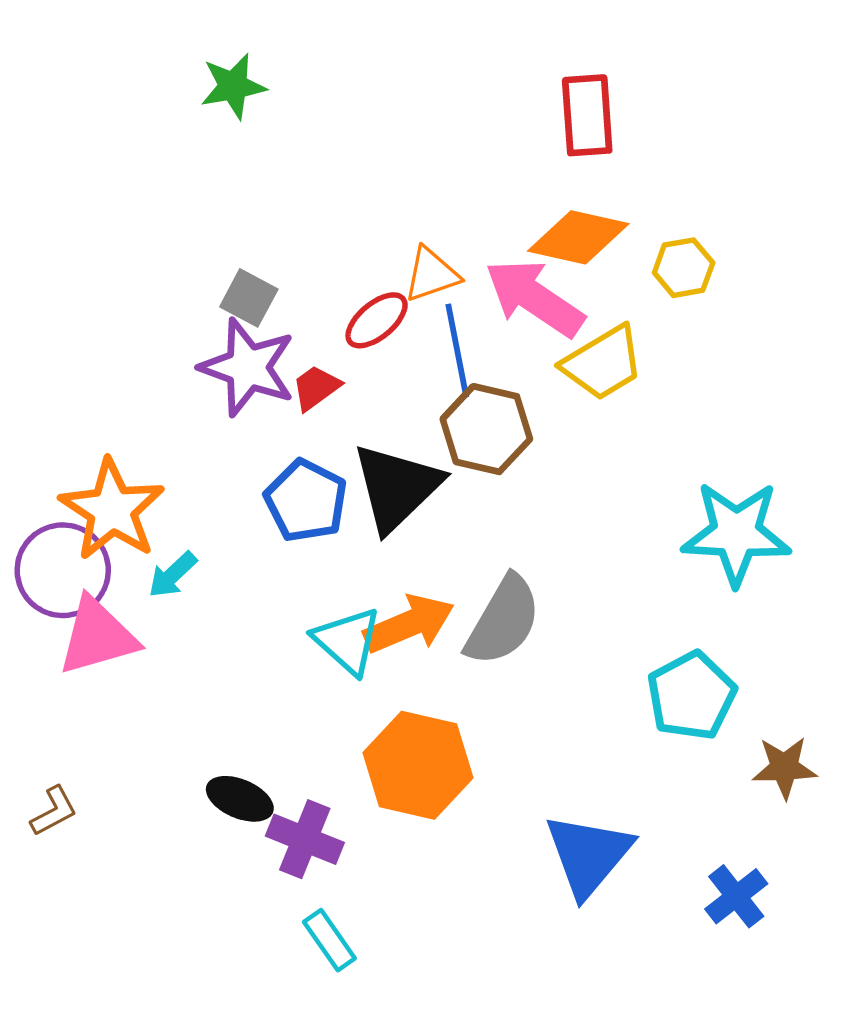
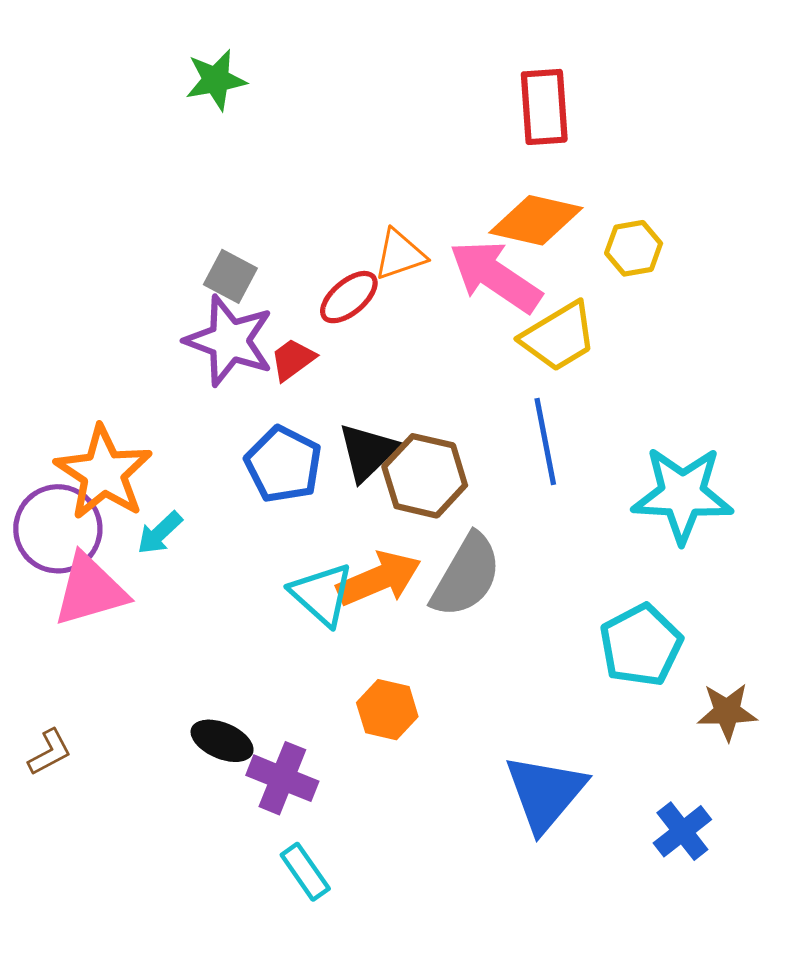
blue line: (457, 351) -> (545, 442), moved
brown hexagon: (486, 429) -> (425, 476), moved
black triangle: (397, 487) -> (368, 452), size x0.7
orange hexagon: (418, 765) -> (387, 710), size x0.6

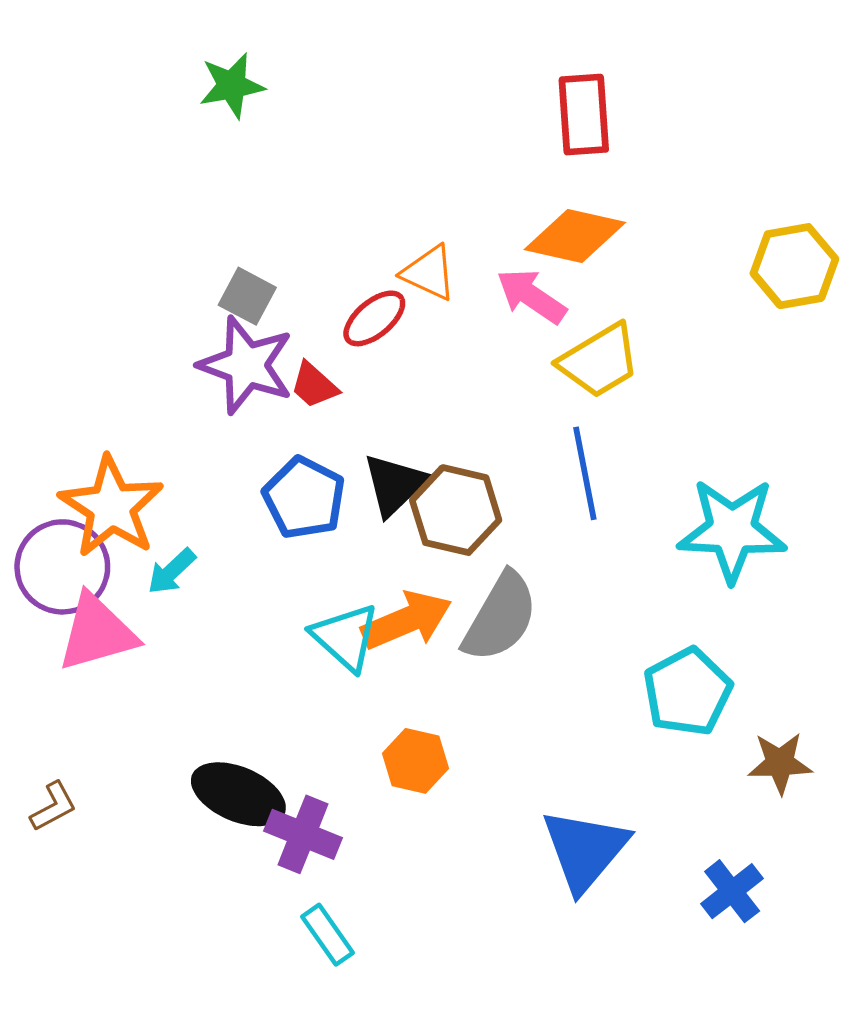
yellow hexagon: (634, 248) -> (794, 266), moved, size x1.4
orange triangle: (400, 255) -> (429, 273), turned 44
pink arrow: (495, 276) -> (531, 296), size x0.7
red trapezoid: (293, 359) -> (314, 385), turned -102
black ellipse: (222, 741) -> (238, 794), size x1.4

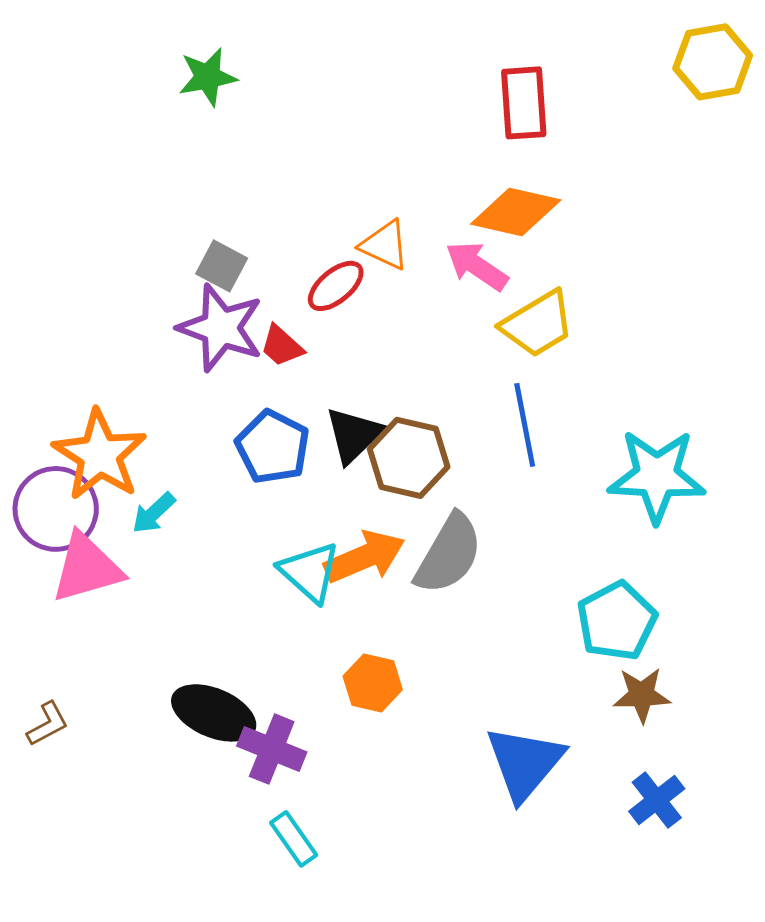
yellow hexagon: (794, 266) -> (713, 62), moved
brown star: (780, 763) -> (642, 695), moved

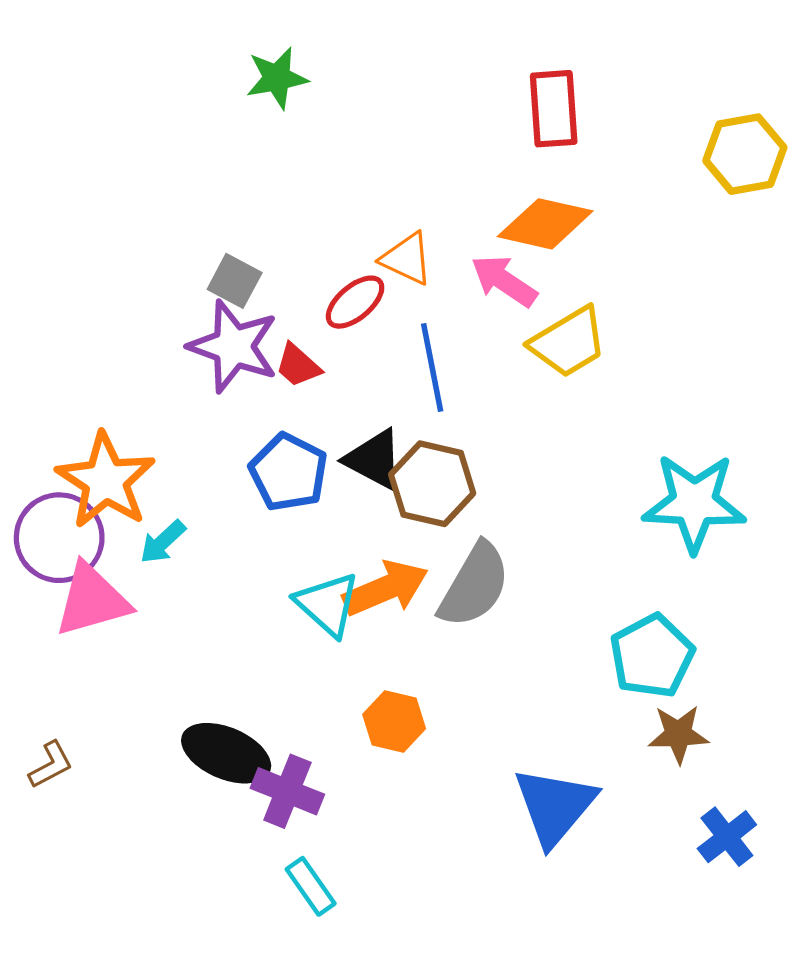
yellow hexagon: (713, 62) -> (745, 154), moved
green star: (208, 77) -> (277, 78), moved
blue line: (525, 425) -> (432, 368), moved
black triangle: (354, 435) -> (374, 459), turned -48
blue cross: (657, 800) -> (727, 837), moved

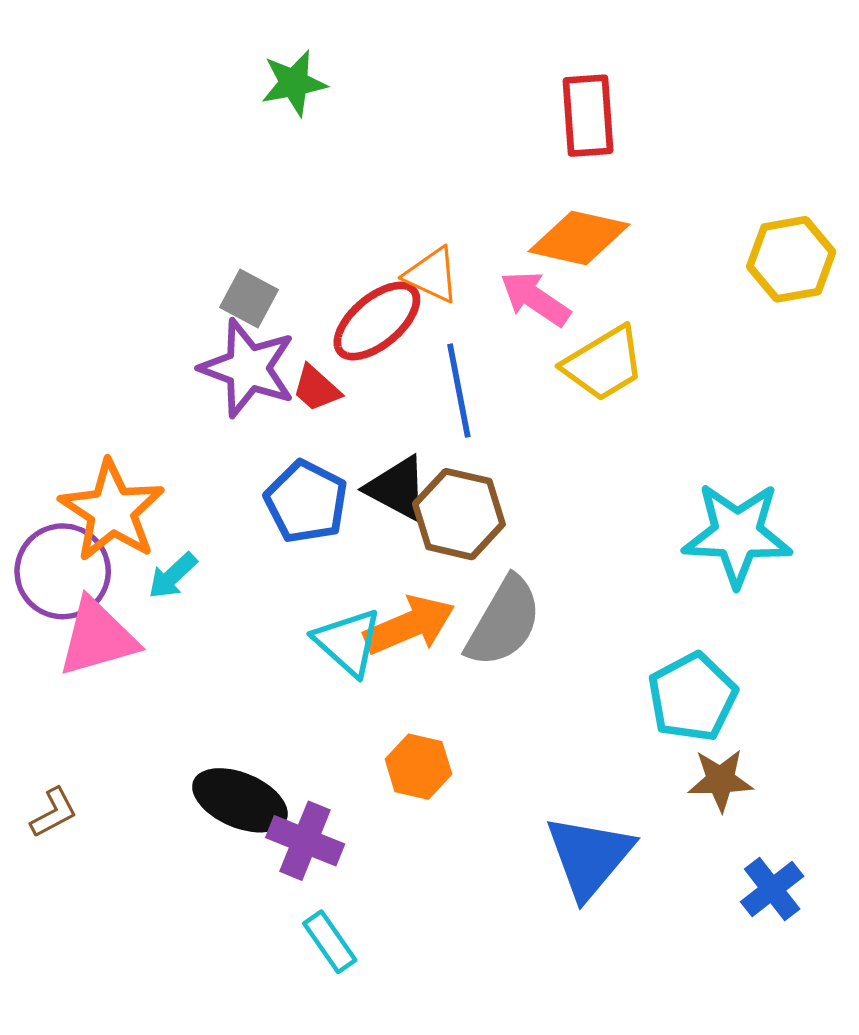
yellow hexagon: (745, 154) -> (791, 259), moved
red ellipse: (355, 302) -> (377, 321), size x1.4

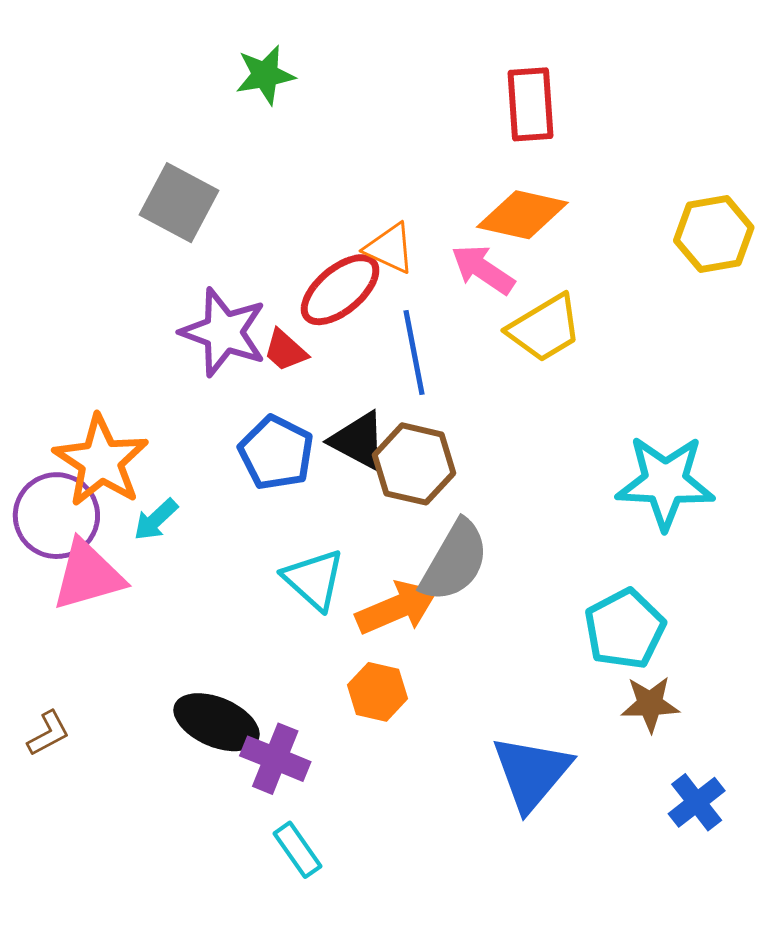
gray square: (249, 299) -> (179, 203), moved, size x1.5
orange arrow: (409, 625) -> (397, 608), moved

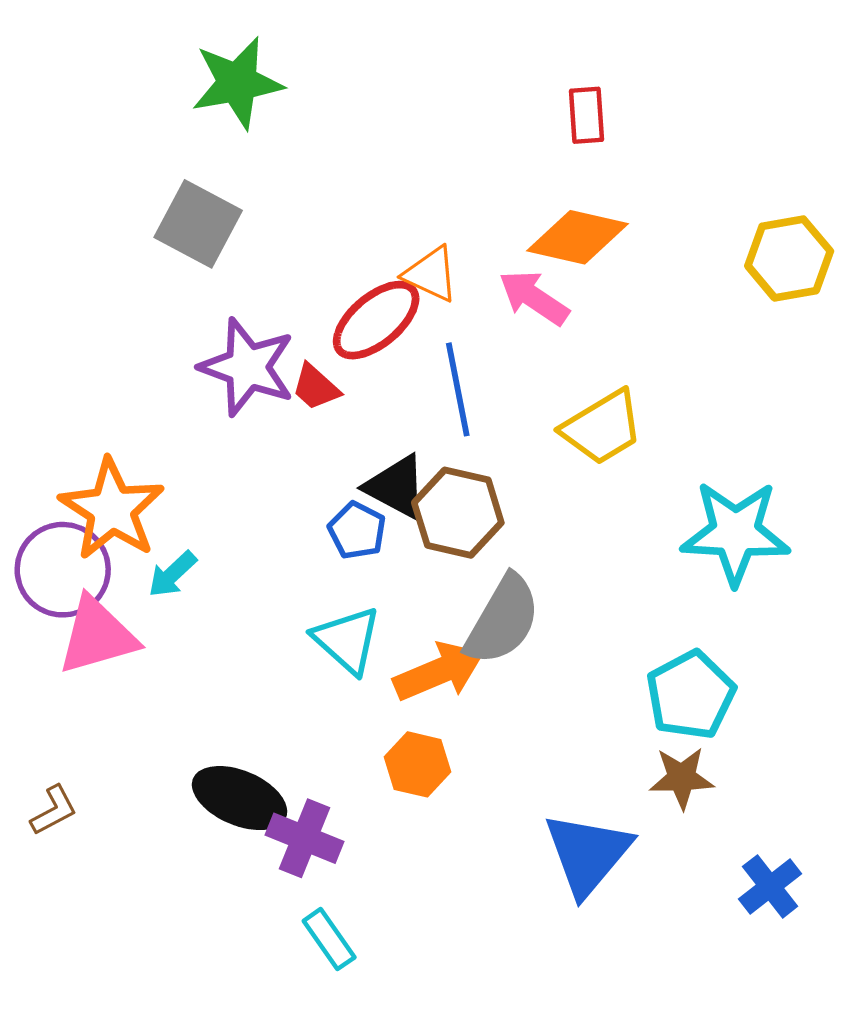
green star: (265, 75) -> (237, 83), moved, size x1.4
red rectangle: (530, 104) -> (587, 115), size x0.7
yellow trapezoid: (545, 328) -> (602, 428), moved
blue pentagon: (276, 453) -> (357, 530), moved, size x0.7
brown star: (650, 704) -> (682, 778), moved

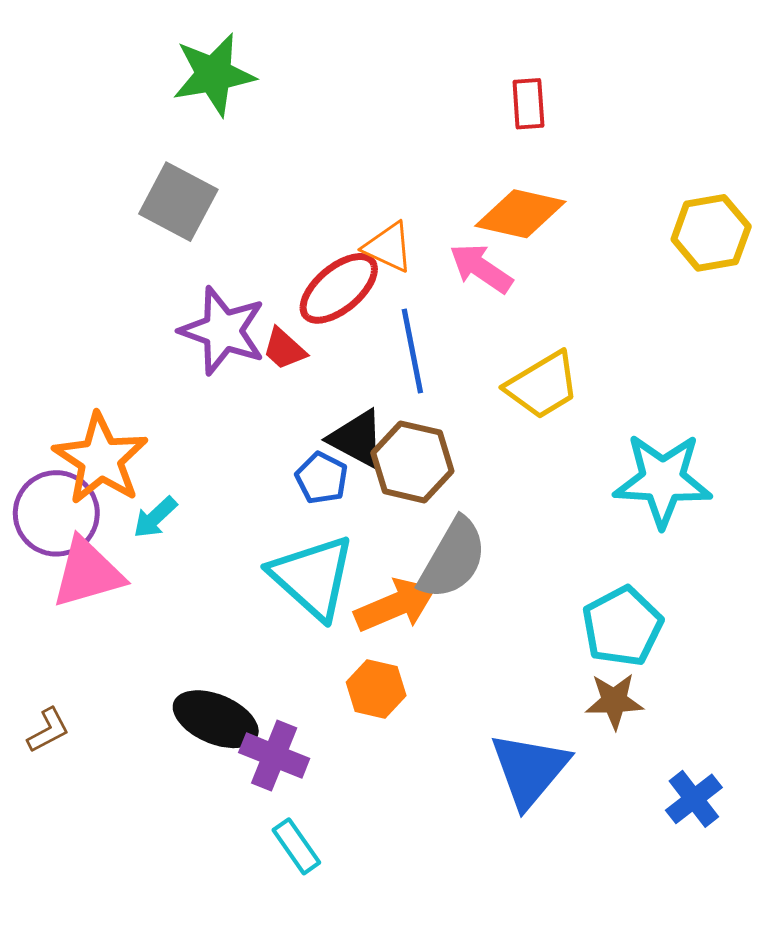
cyan triangle: (347, 640) -> (313, 577), size x1.4

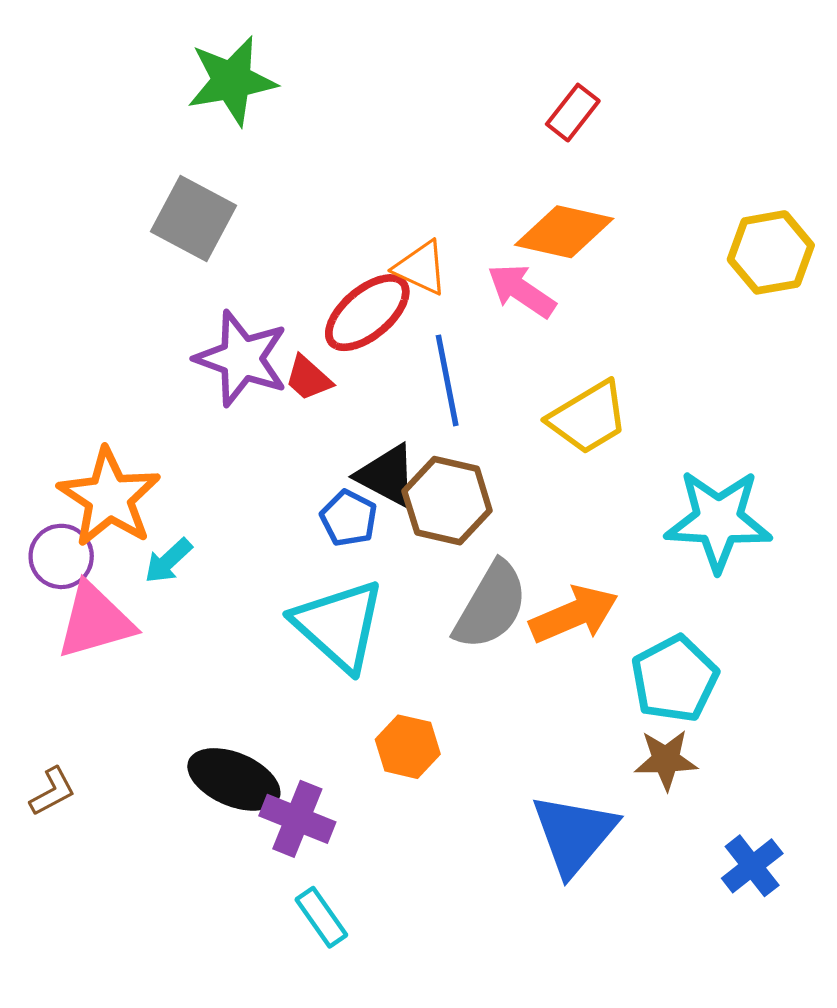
red rectangle: (528, 104) -> (573, 113), turned 42
purple circle: (56, 513) -> (61, 556), size x0.7
orange arrow: (395, 605) -> (574, 614), moved

